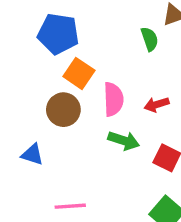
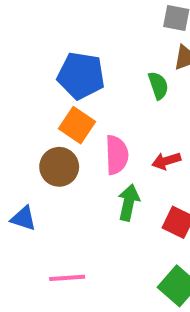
blue pentagon: (58, 34) -> (81, 76), moved
green arrow: (124, 141) -> (129, 203), turned -96

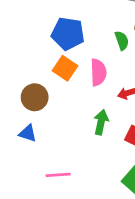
pink semicircle: (117, 155) -> (98, 72), moved
brown circle: (59, 167) -> (35, 97), moved

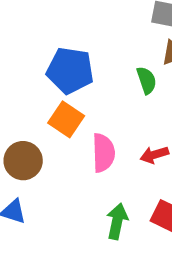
pink semicircle: (98, 72) -> (103, 153), moved
green arrow: (101, 122) -> (117, 221), moved

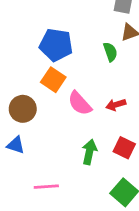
pink semicircle: (103, 153) -> (80, 103), turned 140

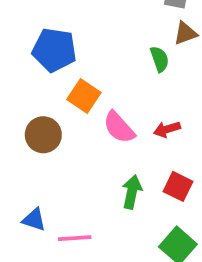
blue pentagon: (56, 45) -> (54, 50), moved
blue triangle: (16, 145) -> (34, 220), moved

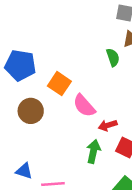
blue pentagon: (54, 50) -> (20, 65), moved
red arrow: (167, 129) -> (108, 125), moved

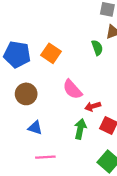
orange square: (59, 84) -> (51, 53), moved
blue triangle: (24, 171) -> (35, 128), moved

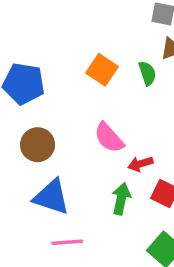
orange square: (51, 53) -> (102, 70), moved
blue triangle: (35, 128) -> (51, 197), size x1.6

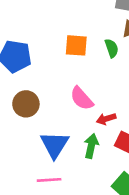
orange square: (102, 70) -> (76, 45), turned -30
blue triangle: (51, 197) -> (54, 145), moved, turned 44

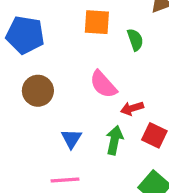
green semicircle: (112, 48) -> (135, 40), moved
blue triangle: (54, 145) -> (71, 139), size x0.6

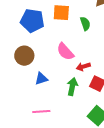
blue pentagon: (25, 35) -> (32, 21), moved
blue triangle: (71, 139) -> (41, 79), moved, turned 40

